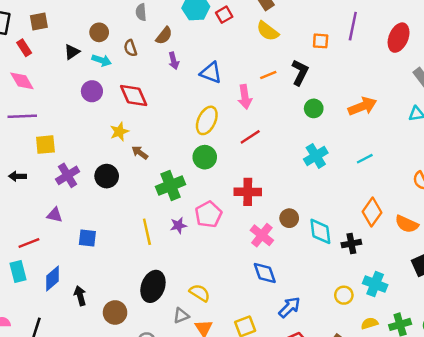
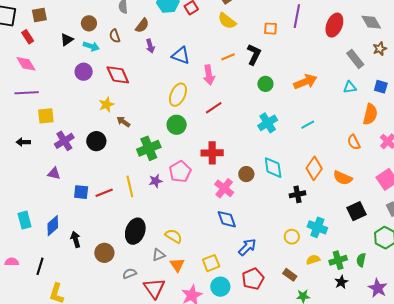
cyan diamond: (320, 231) -> (273, 168), moved
red line: (29, 243) -> (104, 193), moved

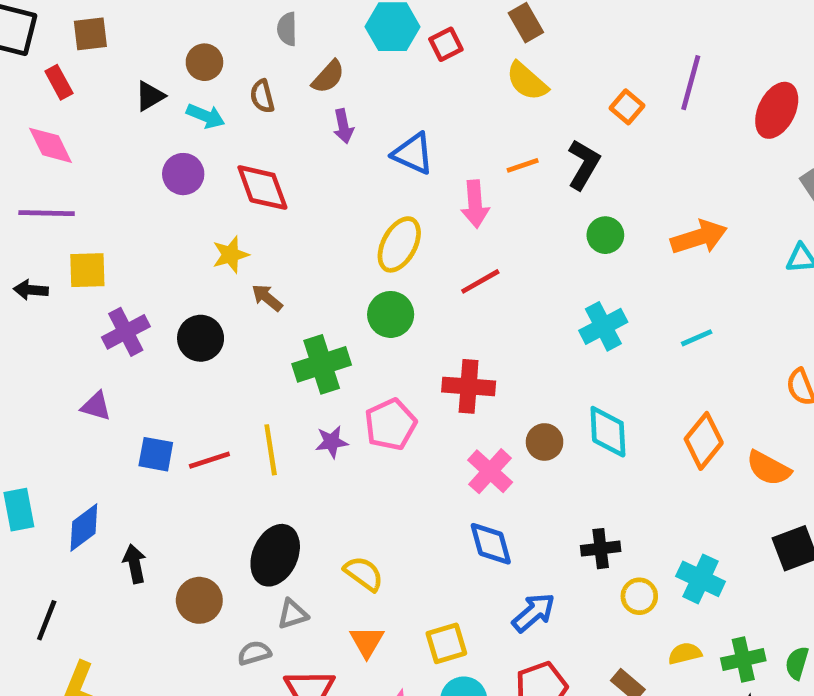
orange square: (271, 29) -> (627, 107), turned 32
black arrow: (23, 142) -> (31, 290), moved
black cross: (298, 194) -> (601, 549), moved
gray triangle: (159, 255) -> (293, 614), moved

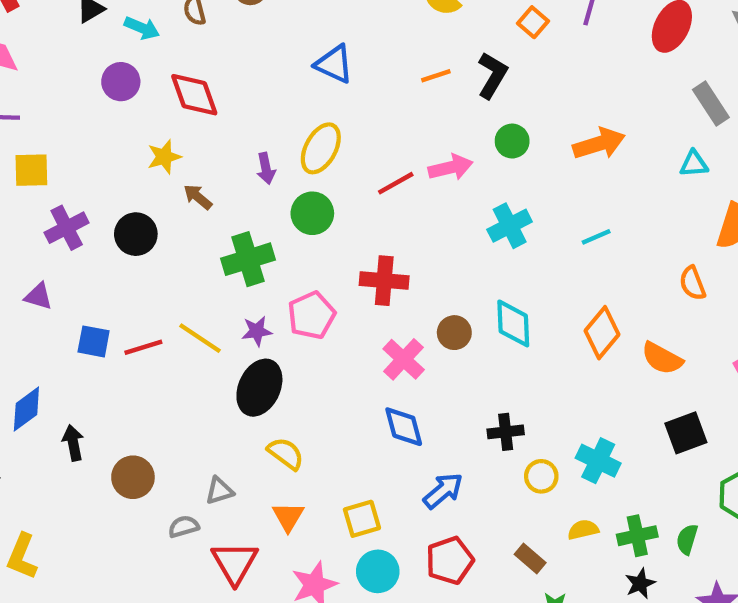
purple arrow: (343, 126) -> (266, 168), moved
pink arrow: (475, 204) -> (451, 167), moved, turned -99
yellow line: (271, 450) -> (200, 338), turned -48
black ellipse: (275, 555) -> (259, 388), moved

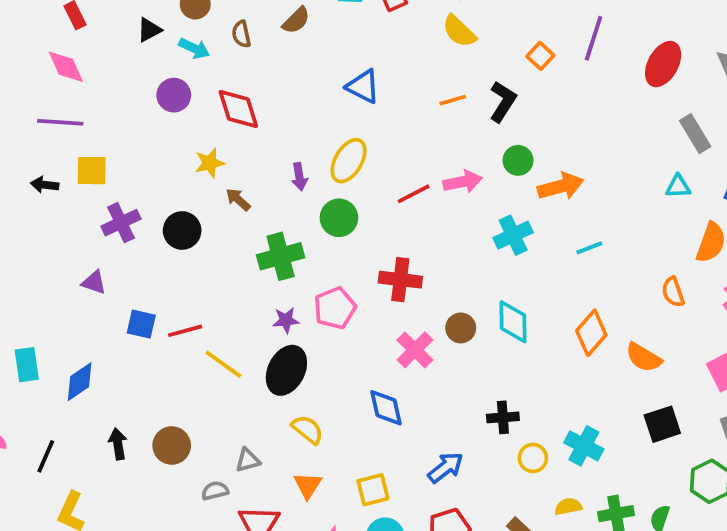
orange arrow: (599, 144) -> (561, 186), moved
yellow line: (200, 338) -> (223, 364), moved
blue diamond: (404, 427) -> (386, 408), moved
black arrow: (73, 443) -> (118, 444), moved

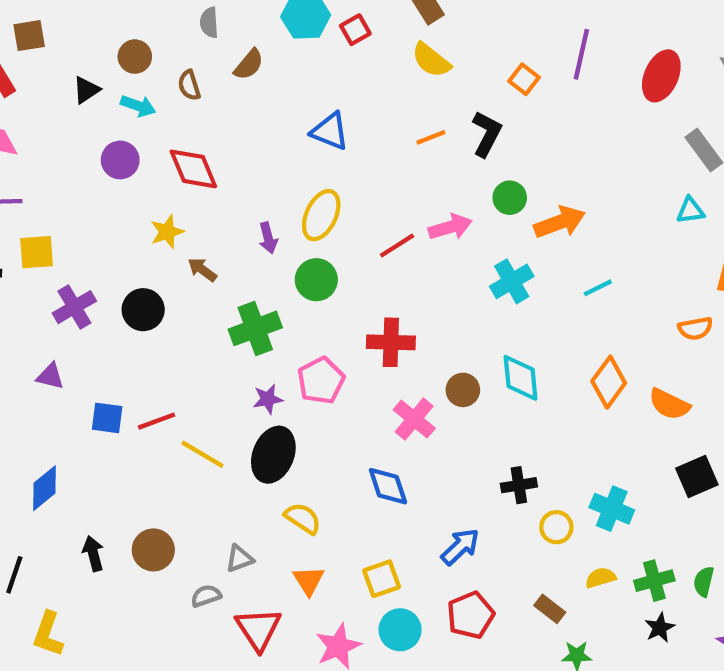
orange semicircle: (673, 292) -> (695, 328), turned -76

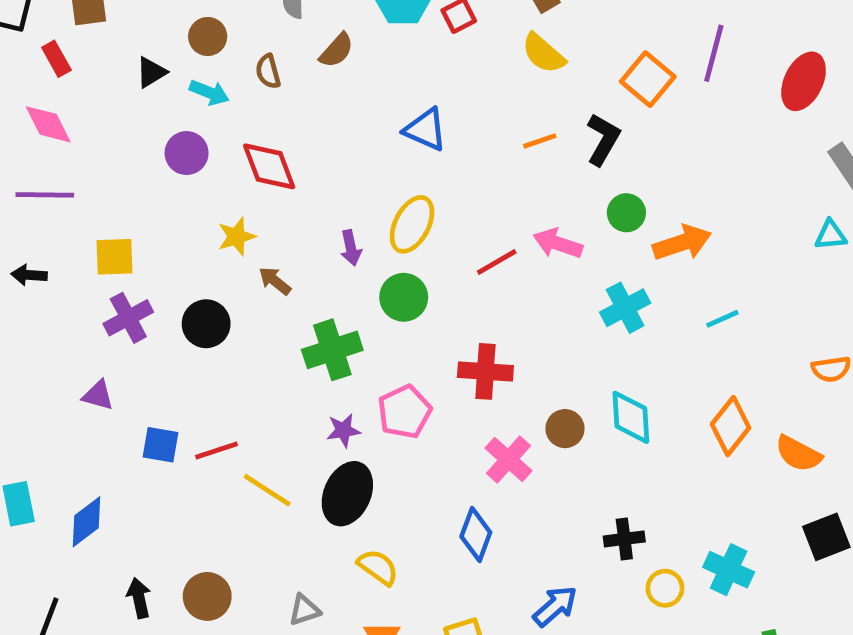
orange square: (524, 79) -> (648, 79), size x1.5
pink arrow: (450, 227) -> (558, 243), turned -147
yellow square: (37, 252) -> (115, 257), moved
blue diamond: (388, 486) -> (476, 534), turned 36

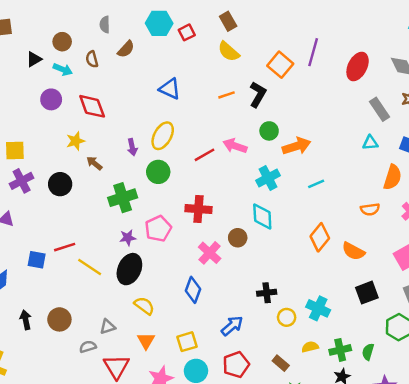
cyan diamond: (631, 417) -> (262, 217), moved
blue square: (161, 445) -> (37, 260), moved

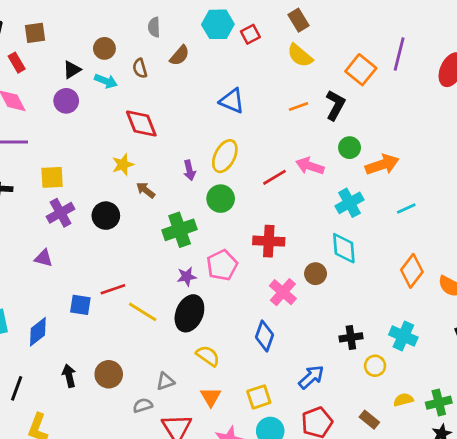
purple circle: (51, 99) -> (66, 101), moved
cyan cross: (318, 308) -> (403, 336), moved

